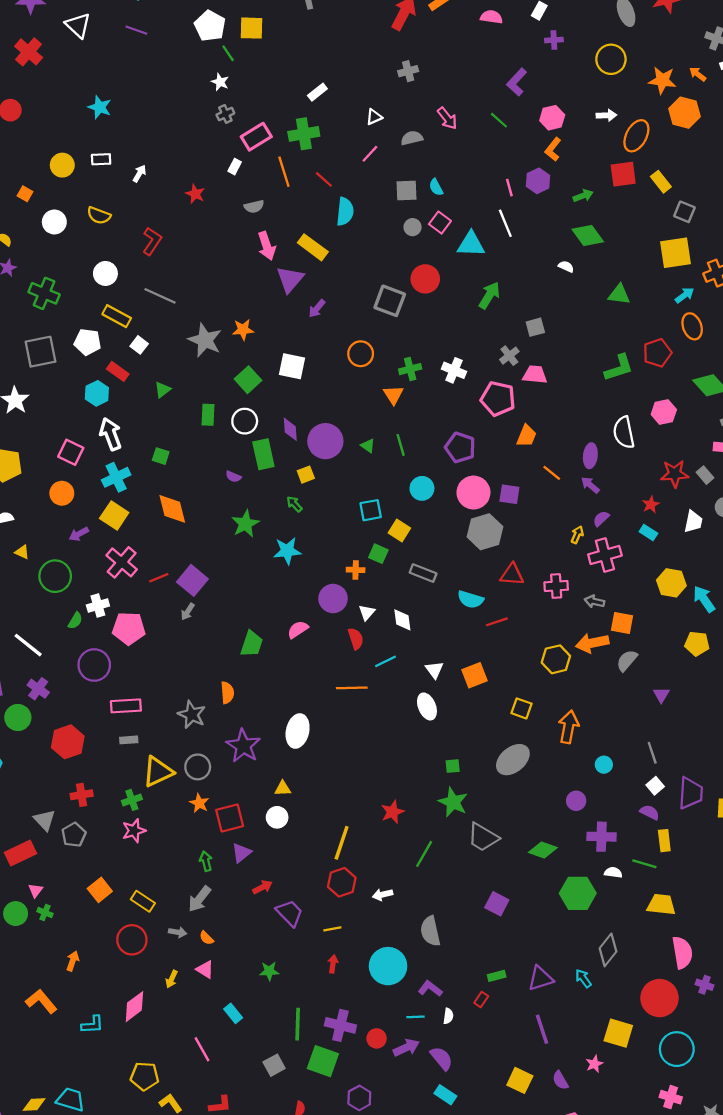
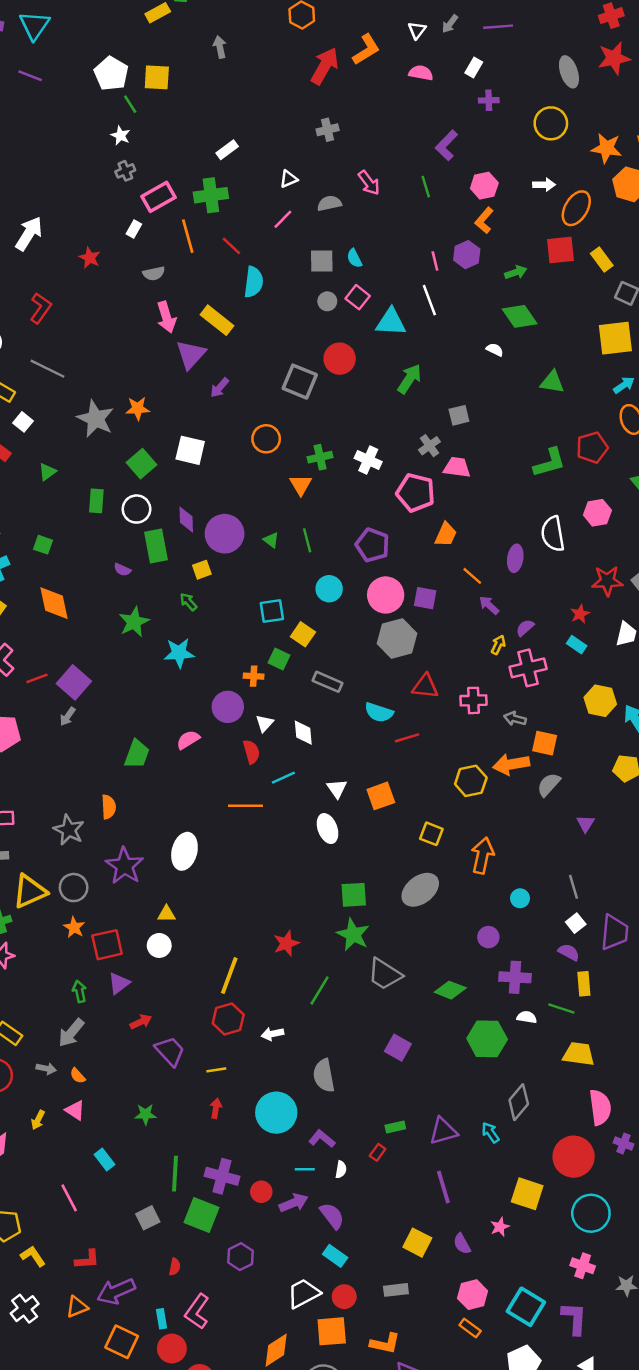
green line: (499, 120) -> (426, 187), turned 30
white arrow: (139, 174) -> (29, 234), size x1.8
purple arrow: (590, 485) -> (489, 605), moved
green square: (453, 766) -> (354, 895), size x1.6

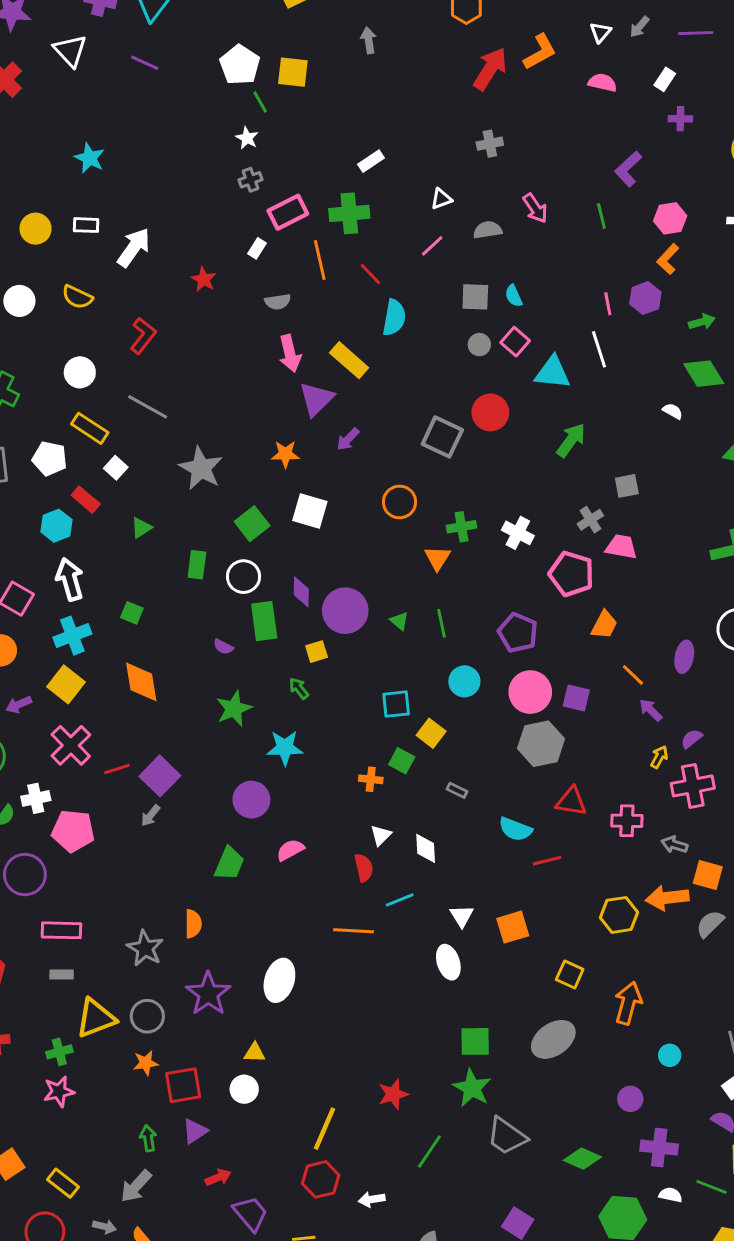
orange star: (138, 408) -> (285, 454), moved
gray rectangle: (328, 682) -> (457, 790), size x0.6
purple circle: (228, 707) -> (251, 800), moved
orange star: (74, 927) -> (146, 1063), turned 30

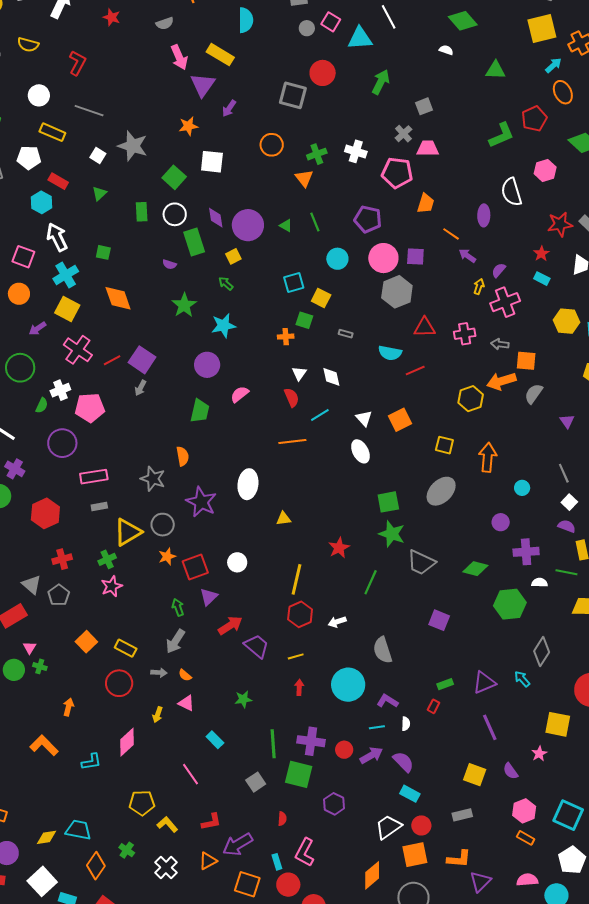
white square: (116, 468) -> (98, 155), moved
yellow triangle: (255, 1053) -> (284, 519), moved
red arrow: (218, 1177) -> (230, 625), size x1.4

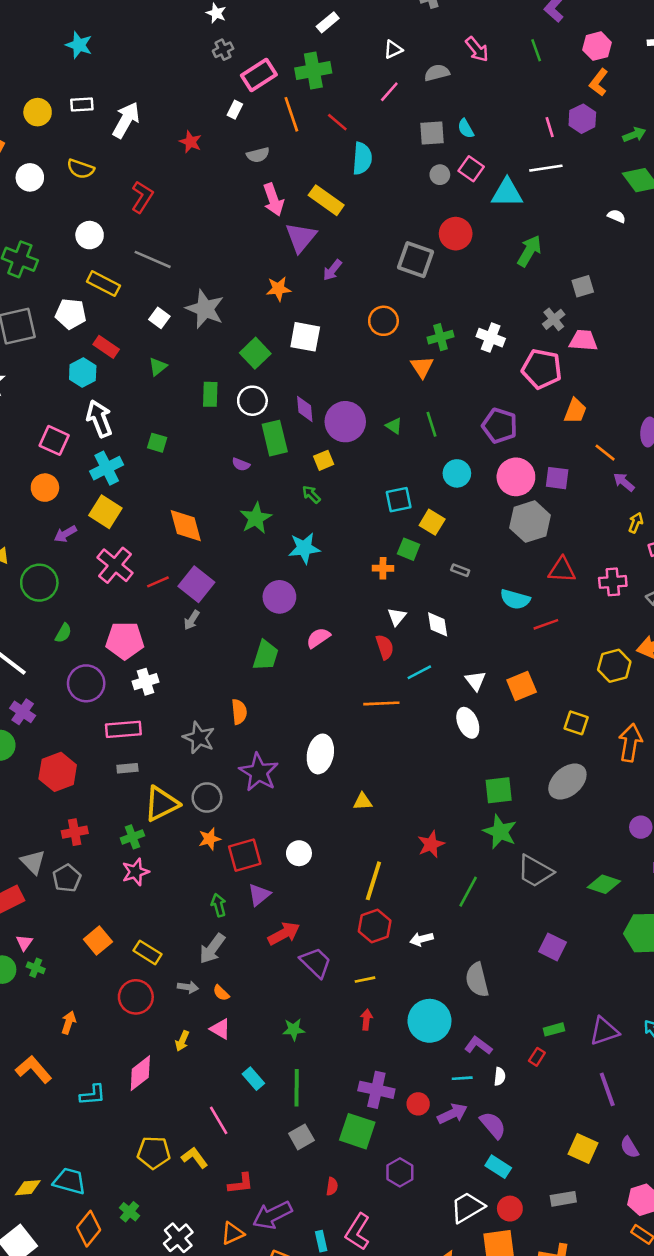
white line: (389, 17) -> (546, 168), turned -75
orange diamond: (118, 298) -> (186, 526), moved
white cross: (60, 390) -> (146, 682), moved
green line: (273, 744) -> (297, 1088), moved
yellow L-shape: (167, 824) -> (195, 1158), moved

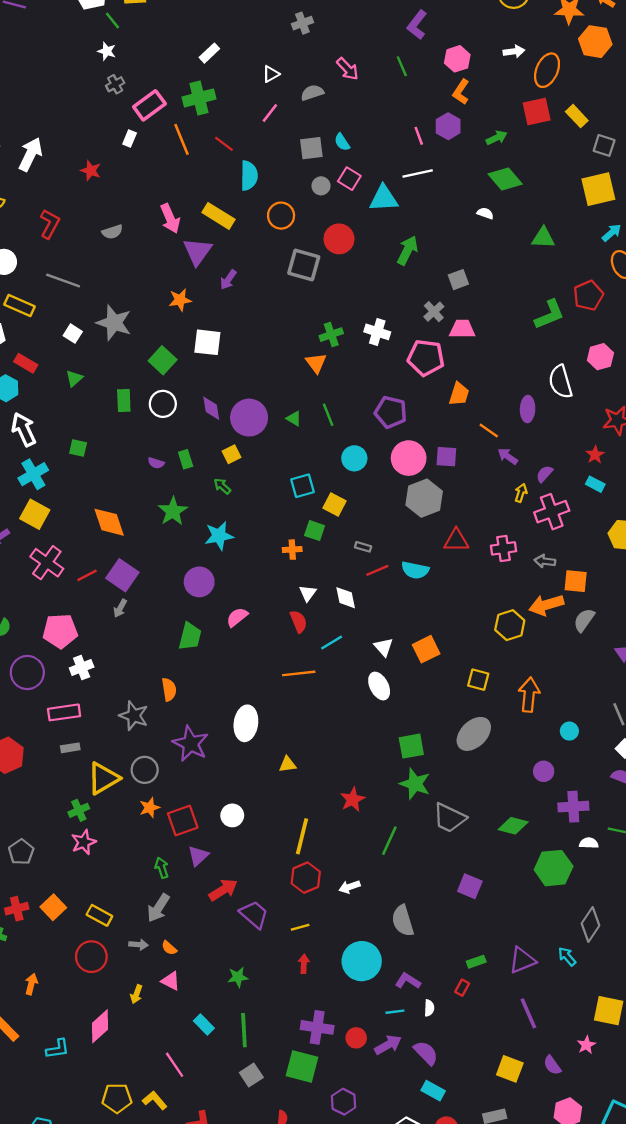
gray semicircle: (258, 155) -> (112, 232), moved
orange circle: (383, 321) -> (281, 216), moved
green rectangle: (275, 438) -> (186, 459), moved, size x0.6
red line: (546, 624) -> (377, 570), moved
red cross: (75, 832) -> (17, 909), moved

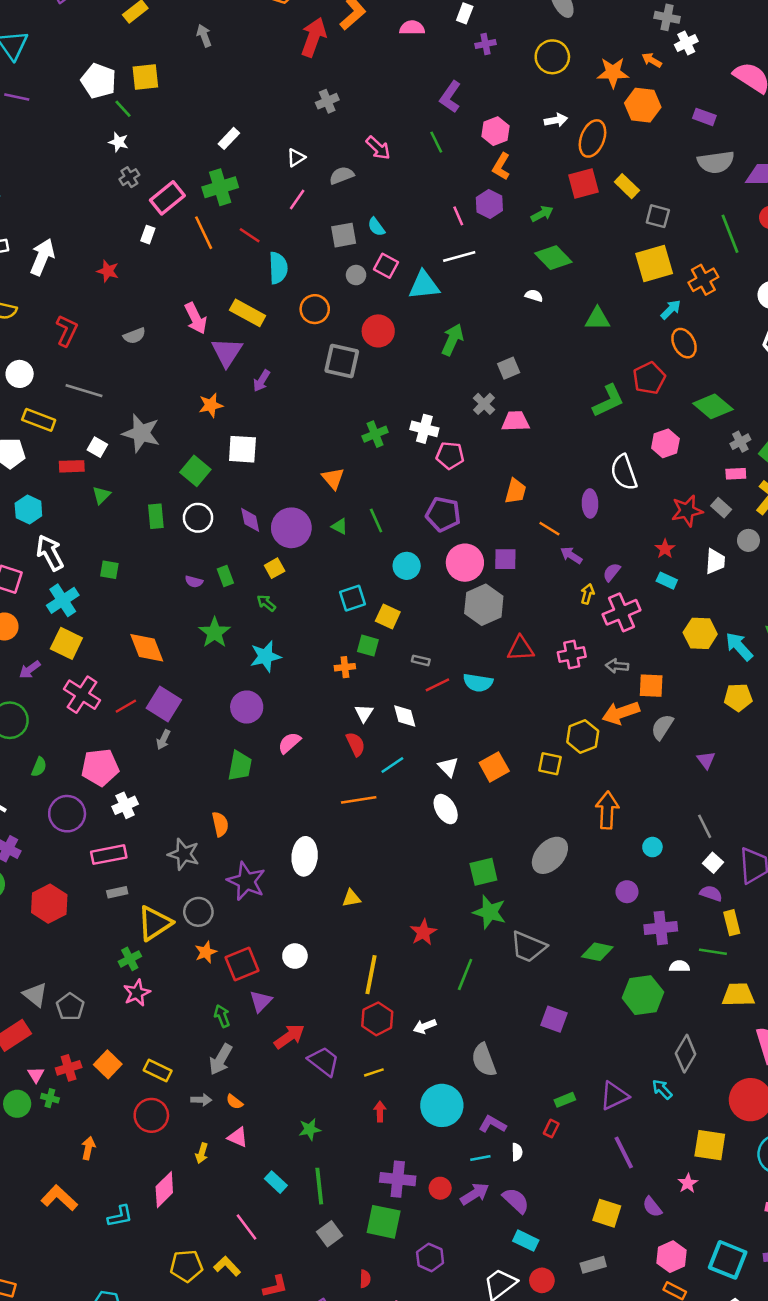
pink pentagon: (426, 358) -> (450, 455), moved, size x0.7
red rectangle: (26, 363) -> (72, 466), moved, turned -30
orange triangle: (316, 363) -> (333, 478), moved
yellow square: (478, 680) -> (550, 764), moved

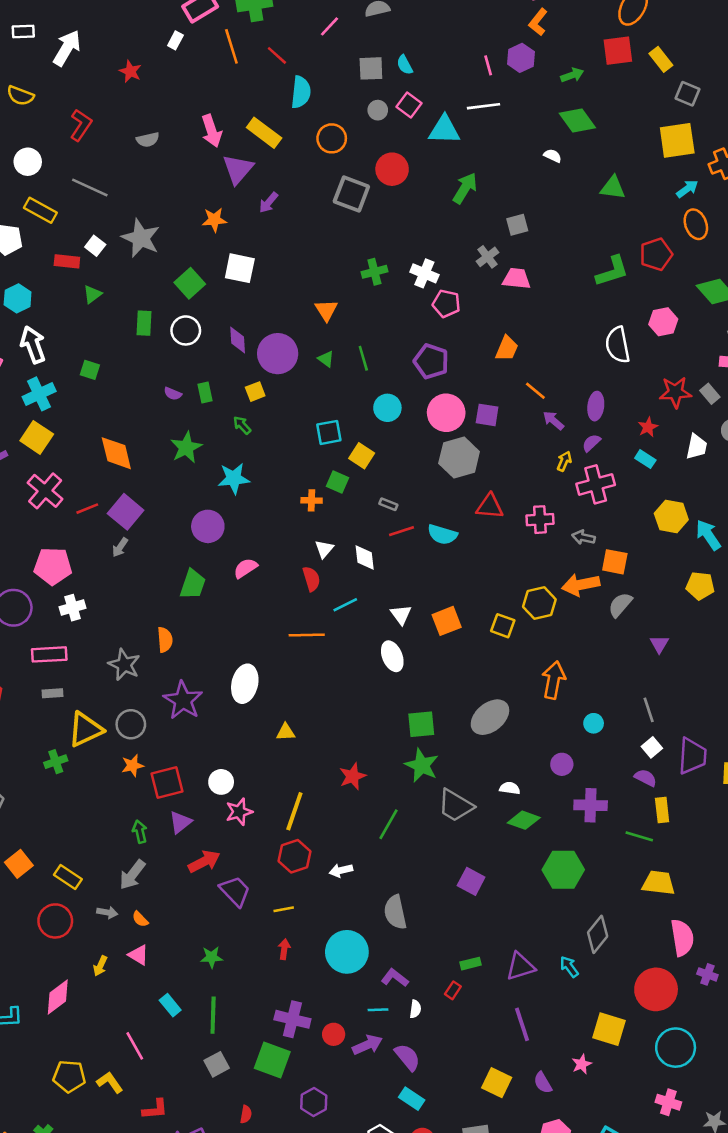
purple ellipse: (590, 503) -> (596, 406), moved
white semicircle: (679, 966) -> (510, 788), moved
pink star: (137, 993) -> (239, 812), moved

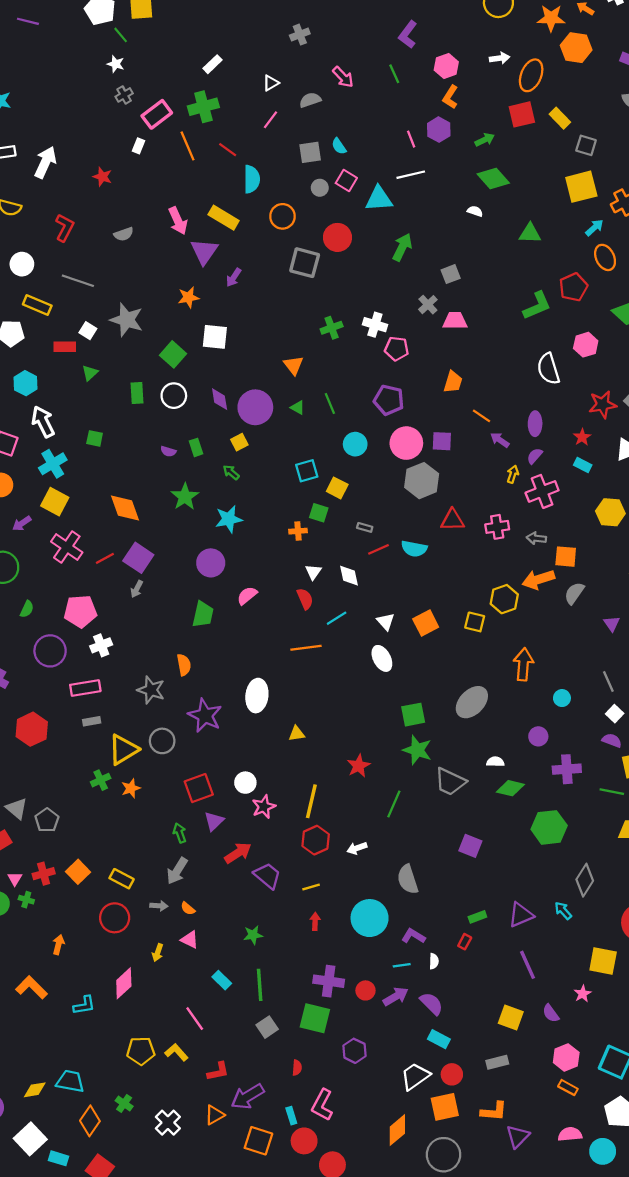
orange star: (133, 766) -> (131, 788), moved

